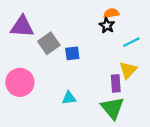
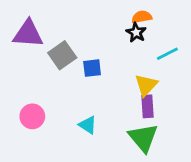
yellow triangle: (128, 70) -> (146, 85), moved
pink circle: (20, 82) -> (32, 116), moved, size x0.7
cyan triangle: (69, 98) -> (88, 125), turned 40

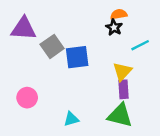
blue square: (92, 68) -> (77, 57), size x1.5
cyan triangle: (88, 125) -> (71, 119), moved, turned -49
green triangle: (143, 138) -> (120, 115), turned -36

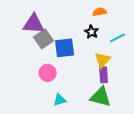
black star: (114, 27) -> (92, 32), moved
purple triangle: (24, 29) -> (34, 24), moved
pink circle: (27, 98) -> (48, 73), moved

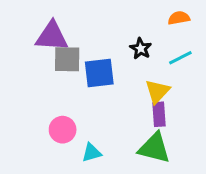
orange semicircle: (100, 12) -> (179, 18), moved
gray square: (44, 39) -> (67, 59), turned 36
pink circle: (48, 73) -> (63, 130), moved

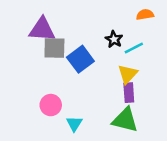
cyan line: (180, 58) -> (134, 48), moved
blue square: (99, 73) -> (80, 59), turned -30
cyan triangle: (92, 153) -> (74, 124), turned -42

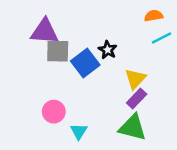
black star: (114, 39) -> (108, 50), moved
cyan line: (134, 48) -> (162, 38), moved
purple rectangle: (129, 93) -> (137, 98), turned 48

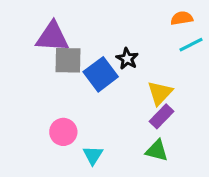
green triangle: (133, 127) -> (157, 151), size x0.7

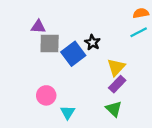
orange semicircle: (182, 18) -> (141, 13), moved
purple triangle: (52, 37) -> (38, 27), size x0.6
green triangle: (157, 151) -> (114, 109), turned 30

